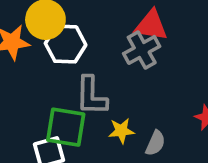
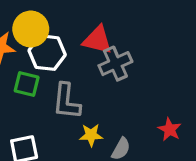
red triangle: (151, 25) -> (97, 40), moved
green square: (66, 127) -> (27, 84), moved, size x0.7

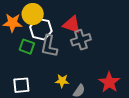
gray L-shape: (66, 101) -> (49, 46), moved
red star: (170, 129) -> (109, 82), size x1.5

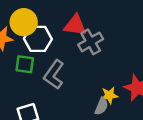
gray L-shape: (49, 46) -> (54, 75), moved, turned 35
yellow star: (62, 81) -> (109, 95), moved

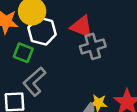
gray L-shape: (54, 75) -> (34, 82), moved

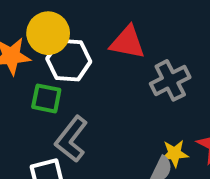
gray cross: (93, 46) -> (170, 80), moved

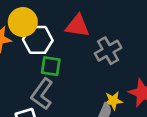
green square: (46, 98) -> (51, 66), moved

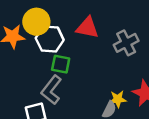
gray cross: (108, 51) -> (126, 43), moved

